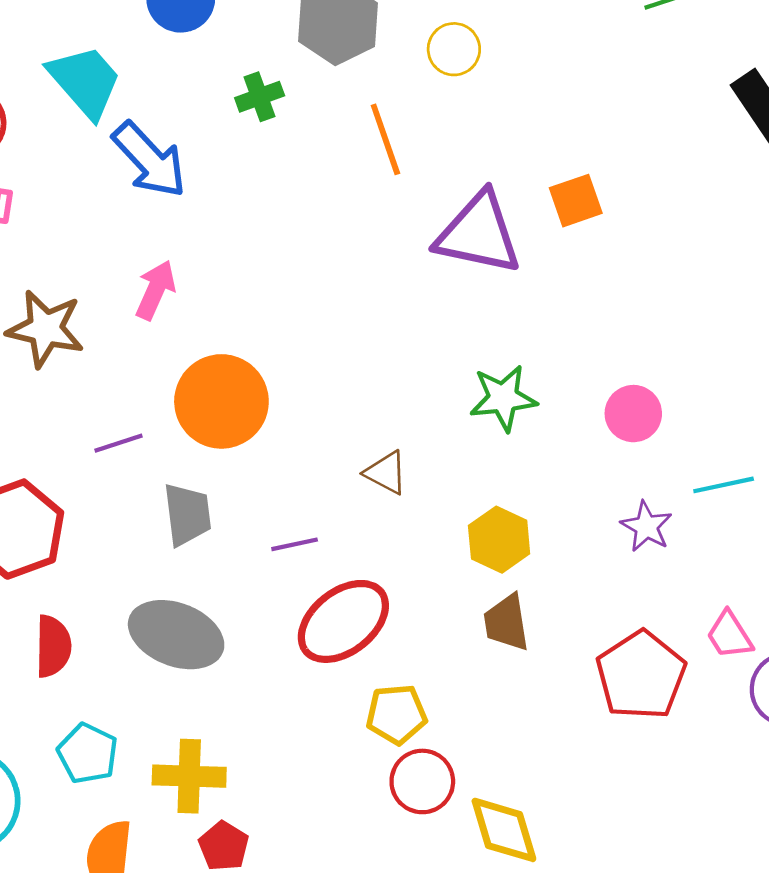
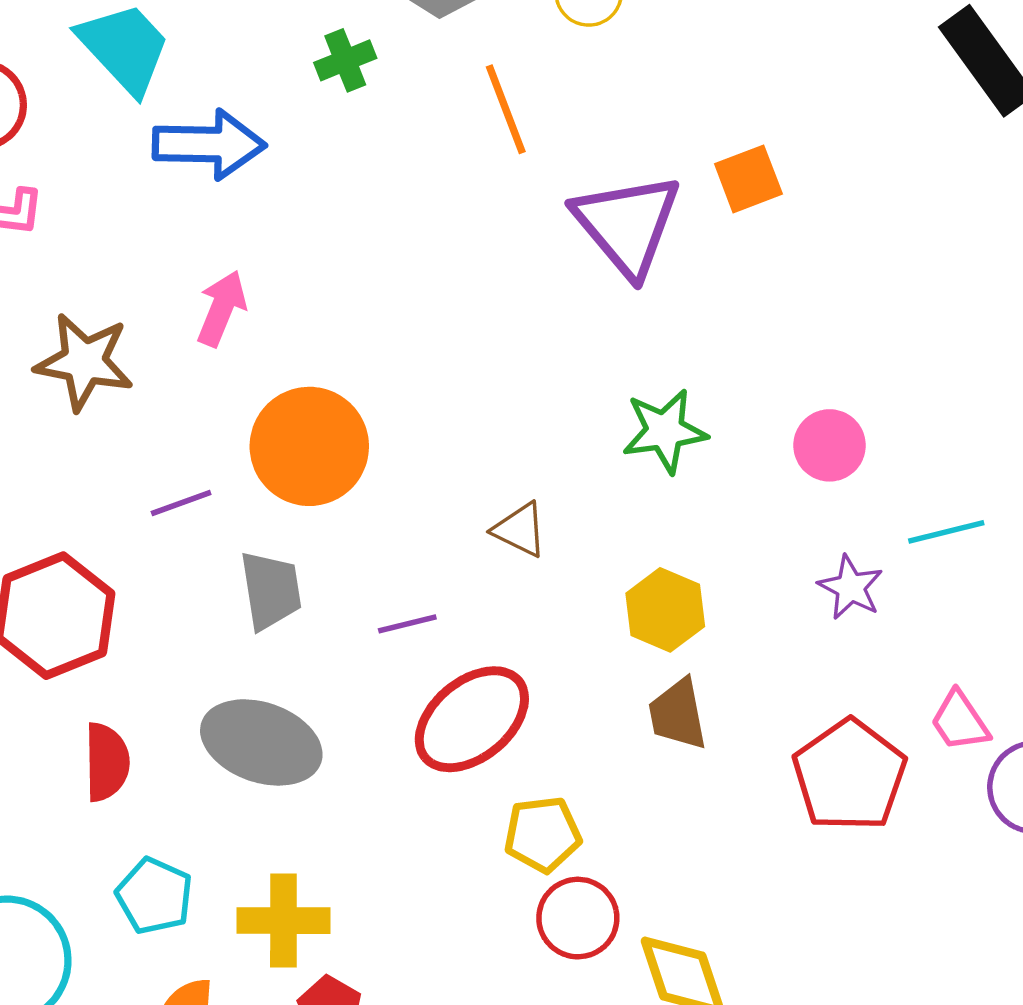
blue arrow: (150, 160) -> (209, 144), turned -44
purple triangle: (479, 234) -> (627, 224), turned 40

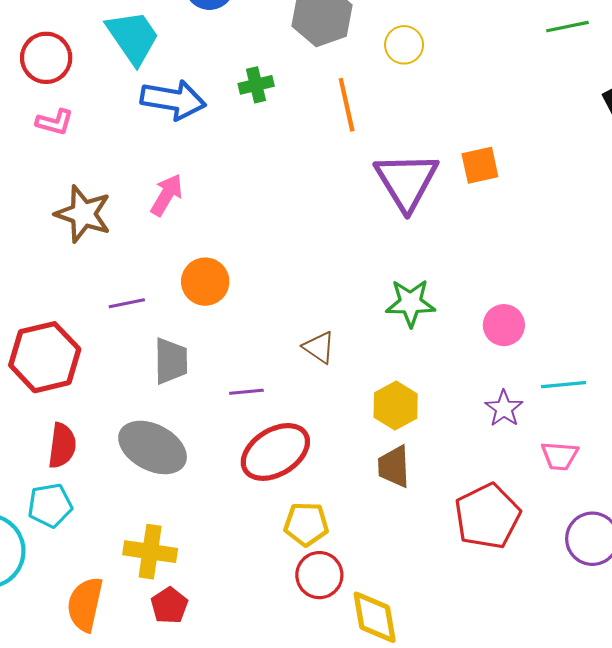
green cross: (345, 60) -> (256, 85), moved
orange circle: (309, 446) -> (205, 282), size x0.7
pink trapezoid: (960, 721) -> (560, 456), moved, turned -60
cyan pentagon: (154, 896) -> (50, 505), moved, turned 30

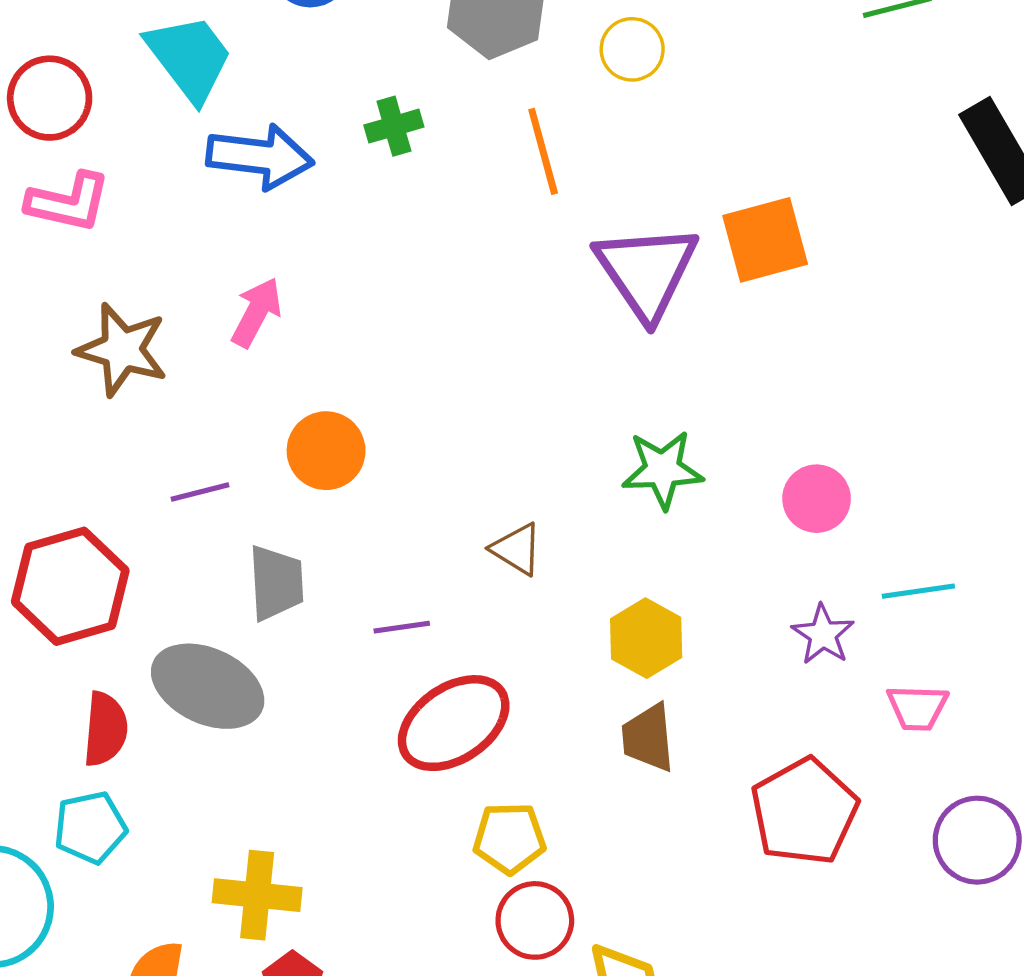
pink L-shape: (55, 122) -> (68, 202), size x1.4
orange square: (480, 165) -> (765, 240), size x1.4
gray ellipse: (153, 447) -> (208, 686), moved

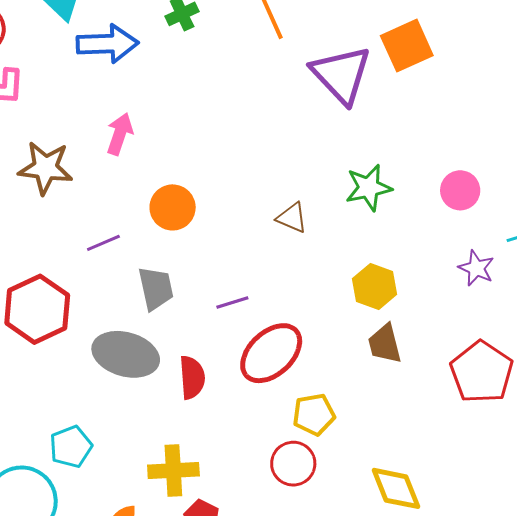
brown triangle: (517, 549) -> (292, 218), moved
red semicircle: (105, 729) -> (192, 377), moved
red circle: (535, 920) -> (293, 464), moved

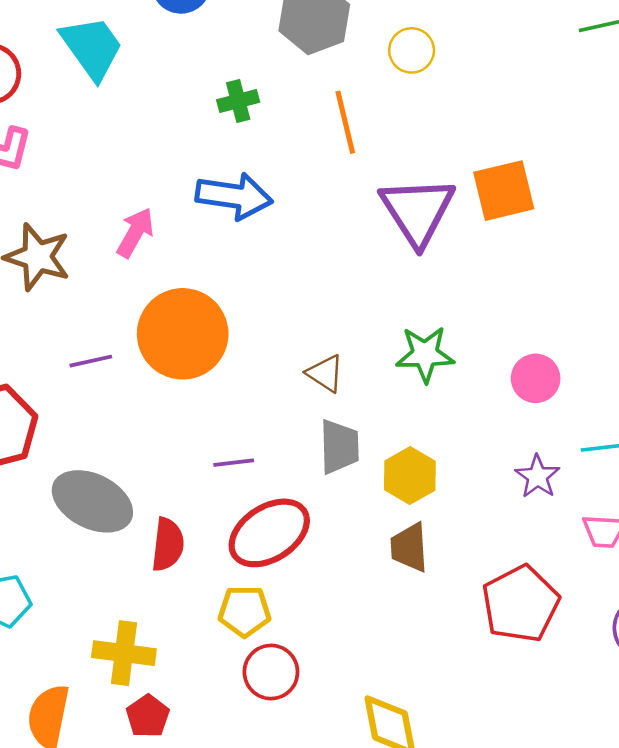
blue arrow: (107, 44) -> (234, 196), moved
orange circle: (173, 207) -> (183, 334), size x1.6
gray trapezoid: (156, 288) -> (339, 447), moved
yellow pentagon: (314, 415) -> (244, 611), moved

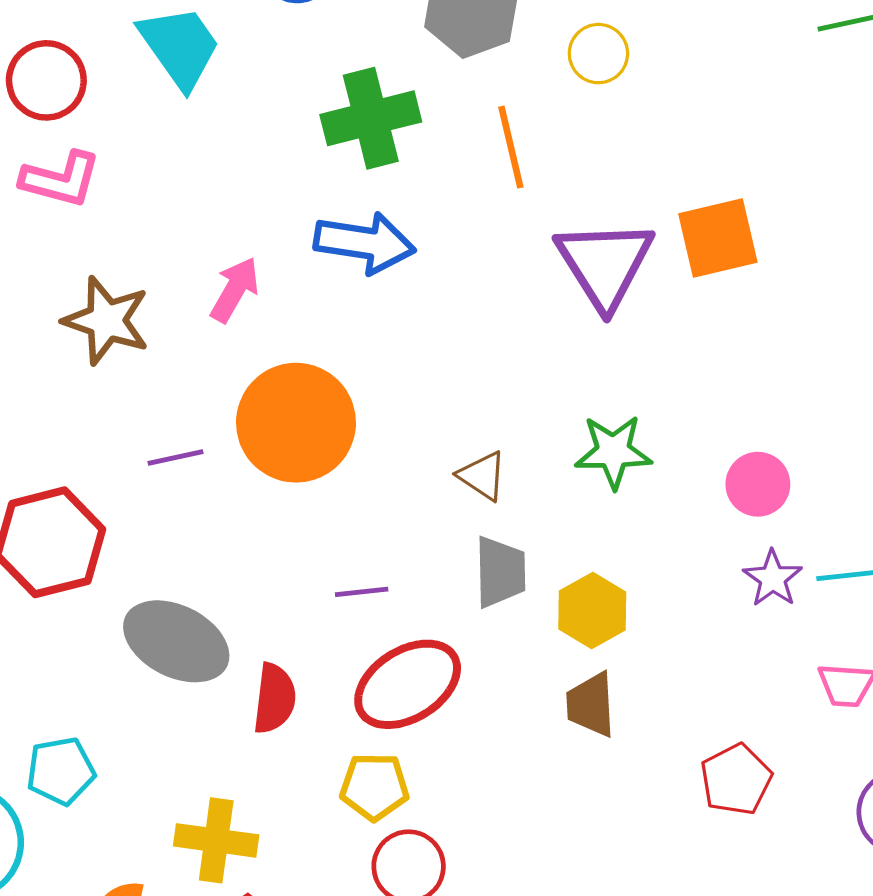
green cross: (238, 101) -> (371, 118), size x1.8
purple star: (537, 476) -> (773, 578), moved
red pentagon: (520, 604) -> (736, 779), size x0.7

